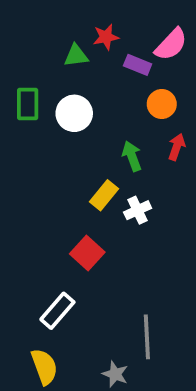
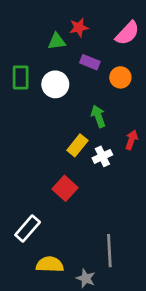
purple rectangle: (138, 65) -> (90, 62), moved
red arrow: (177, 147) -> (132, 140), moved
white rectangle: (57, 311) -> (28, 228), moved
yellow semicircle: (44, 367) -> (50, 265), moved, turned -68

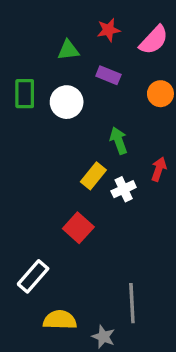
red star: (79, 28) -> (108, 30), moved
orange circle: (120, 77) -> (160, 94), moved

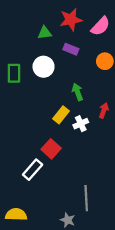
red star: (108, 30) -> (71, 20), size x1.5
green rectangle: (25, 94) -> (14, 73), moved
white rectangle: (33, 276) -> (33, 170), moved
yellow semicircle: (60, 320) -> (16, 215), moved

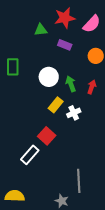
white circle: (44, 67) -> (49, 77), moved
red arrow: (104, 110) -> (92, 87), moved

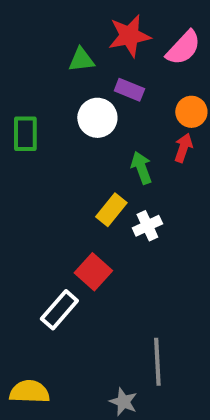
white circle: (49, 77) -> (97, 118), moved
red arrow: (92, 87) -> (183, 148), moved

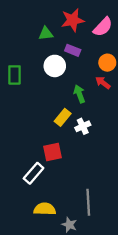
red arrow: (183, 148) -> (103, 83), turned -72
red square: (93, 272) -> (53, 152), turned 36
yellow semicircle: (29, 392) -> (45, 209), moved

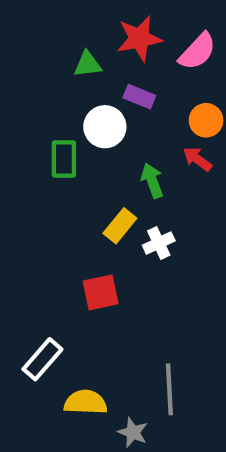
green rectangle: (15, 75) -> (64, 159), moved
white rectangle: (34, 173) -> (42, 359), moved

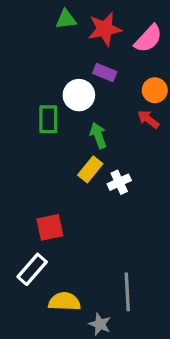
green triangle: (88, 64) -> (66, 19), moved
green arrow: (152, 181) -> (98, 135), moved
red square: (101, 292) -> (50, 227), moved

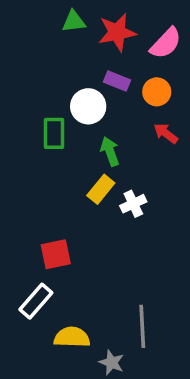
orange circle: (155, 90) -> (157, 92), moved

